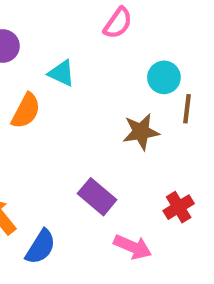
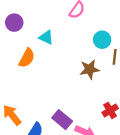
purple rectangle: (97, 197) -> (62, 120), moved

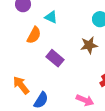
purple rectangle: (62, 120) -> (55, 58), moved

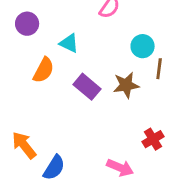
purple rectangle: (55, 58) -> (87, 87), moved

